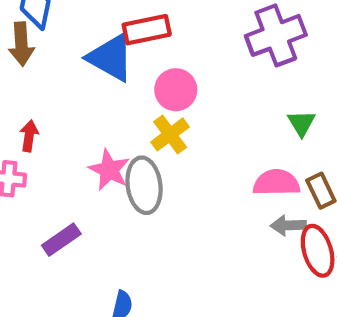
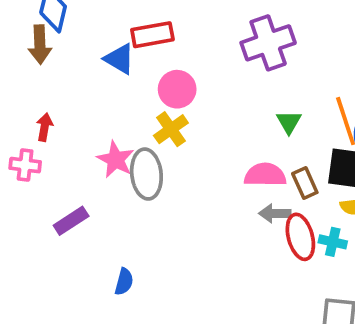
blue triangle: (111, 58) -> (119, 59), size x0.7

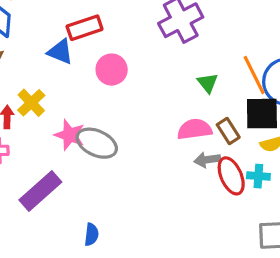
yellow cross: (171, 129) -> (31, 103), moved
gray ellipse: (146, 174) -> (97, 143), turned -51
purple rectangle: (71, 221) -> (40, 191), size x1.5

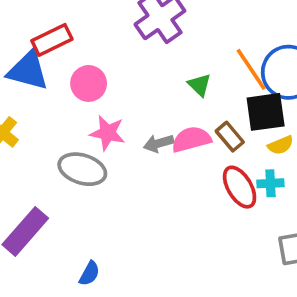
blue triangle: (60, 52) -> (28, 71), size x1.4
pink star: (70, 135) -> (107, 133), moved
gray arrow: (207, 160) -> (159, 143), moved
blue semicircle: (91, 234) -> (89, 274), turned 30

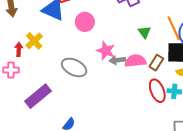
pink star: (107, 133) -> (106, 51), moved
brown rectangle: (230, 137) -> (156, 63), turned 63

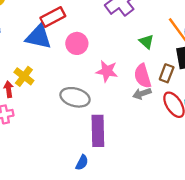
gray arrow: (117, 60) -> (142, 94), moved
pink semicircle: (135, 61) -> (143, 76), turned -90
purple rectangle: (38, 96) -> (98, 131), moved, turned -40

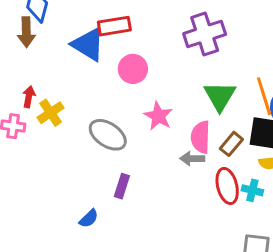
green triangle: (146, 42) -> (220, 96), size x1.6
yellow cross: (24, 76) -> (51, 113), moved
purple rectangle: (98, 131) -> (122, 186), size x0.6

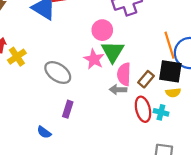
pink circle: (133, 69) -> (102, 30), moved
green triangle: (220, 96) -> (113, 52), moved
blue semicircle: (89, 219) -> (44, 132), turned 80

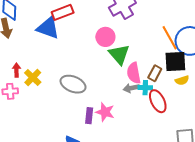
pink star: (94, 59) -> (105, 112), moved
cyan cross: (161, 112) -> (145, 88), moved

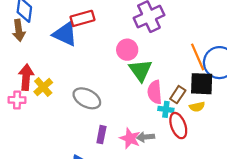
red arrow: (16, 70) -> (26, 77), size x1.6
yellow semicircle: (182, 80) -> (197, 107), moved
gray arrow: (131, 88) -> (146, 137), moved
pink star: (105, 112) -> (130, 138), moved

